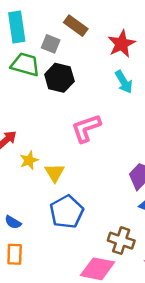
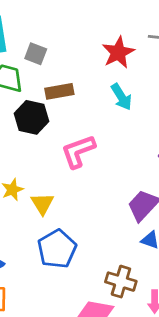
brown rectangle: (76, 26) -> (59, 91), moved, turned -45
black hexagon: (59, 78) -> (32, 117), moved

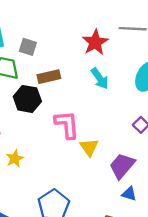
pink L-shape: (78, 151) -> (67, 125), turned 108
yellow triangle: (42, 204) -> (89, 147), moved

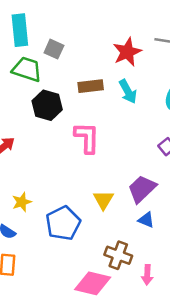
brown rectangle: (49, 77) -> (91, 86), moved
yellow triangle: (89, 147) -> (103, 200), moved
yellow star: (15, 159) -> (22, 202), moved

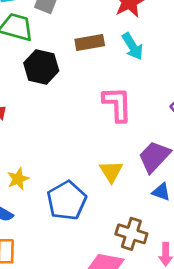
pink L-shape: (87, 138) -> (117, 104), moved

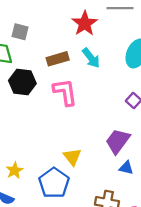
pink L-shape: (117, 104) -> (65, 92), moved
yellow triangle: (111, 171) -> (72, 157), moved

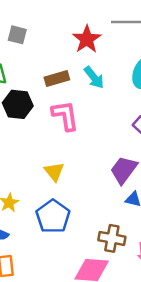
gray square: (20, 32) -> (17, 35), moved
yellow triangle: (72, 157) -> (54, 172), moved

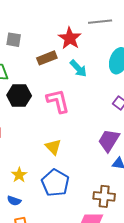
brown rectangle: (57, 78) -> (47, 58), moved

